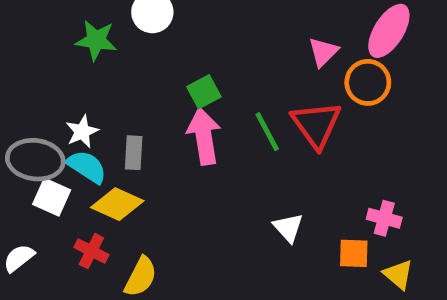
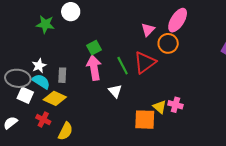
red triangle: (316, 125) -> (145, 62), turned 30
white triangle: (288, 228) -> (115, 91), moved
orange square: (354, 253) -> (145, 120), moved, size x1.5
yellow triangle: (398, 274) -> (160, 107), moved

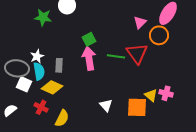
red triangle: (145, 62) -> (137, 53), turned -30
green line: (123, 66) -> (116, 56), turned -54
cyan semicircle: (41, 81) -> (39, 71), turned 48
white triangle: (115, 91) -> (106, 105), moved

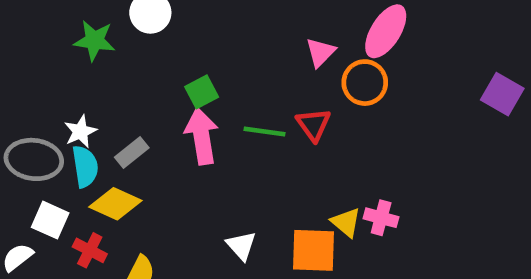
red triangle: (137, 53) -> (313, 124), size x0.7
gray rectangle: (59, 65) -> (132, 152), turned 48
white square: (24, 84) -> (50, 220), moved

